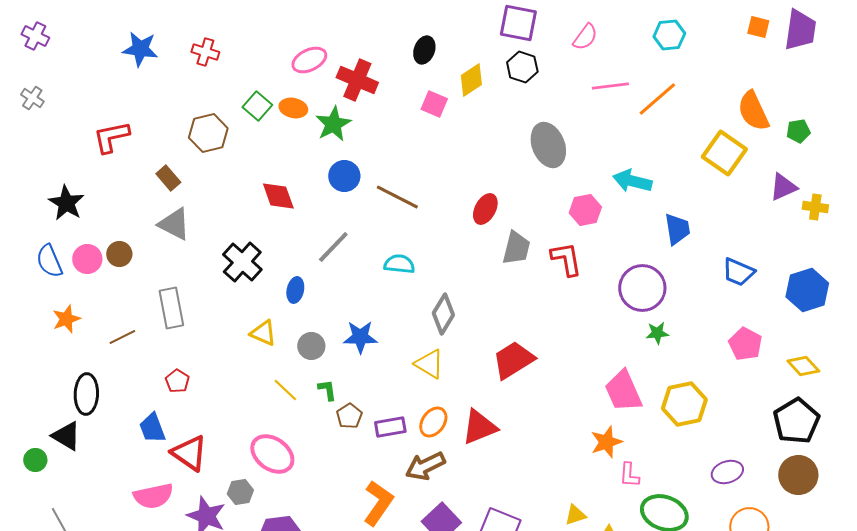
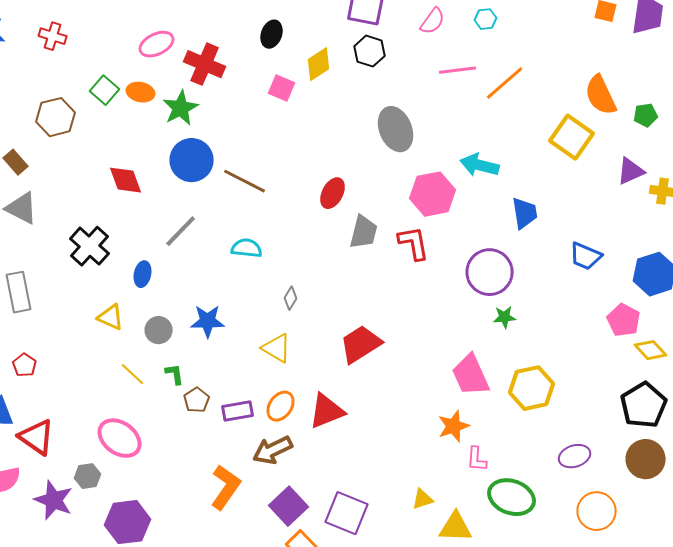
cyan hexagon: (669, 35) -> (486, 19), moved, size x0.7
blue circle: (344, 176) -> (192, 160), size x1.4
pink hexagon: (585, 210) -> (433, 194), size x1.4
gray diamond: (443, 314) -> (291, 298), size x0.6
pink pentagon: (745, 344) -> (624, 320), moved

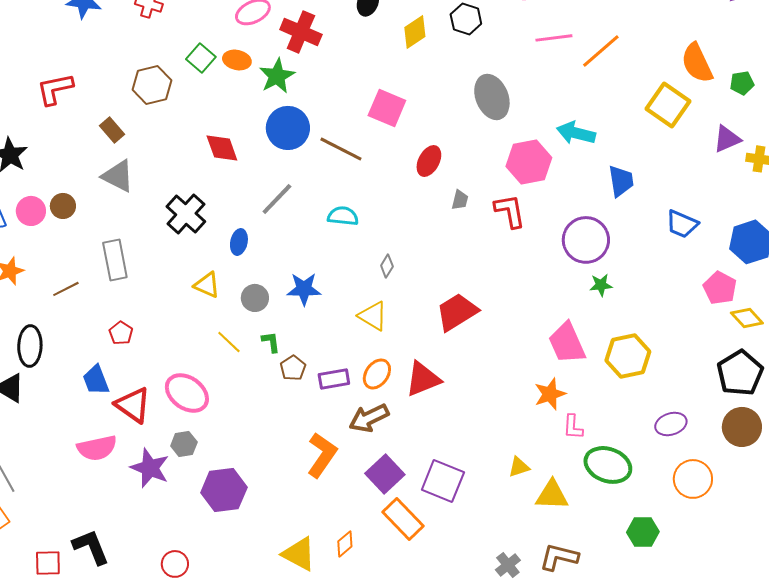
pink square: (282, 88) -> (387, 108), moved, size x1.4
gray trapezoid: (364, 232) -> (460, 200), size x0.6
pink ellipse: (120, 438) -> (187, 393), moved

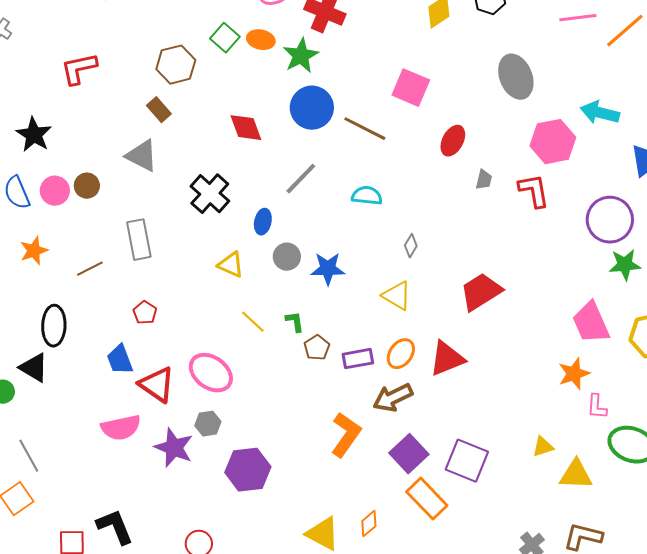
brown rectangle: (112, 130) -> (159, 110), moved
green star: (601, 285) -> (625, 265), size x1.4
gray circle: (255, 298) -> (287, 257), moved

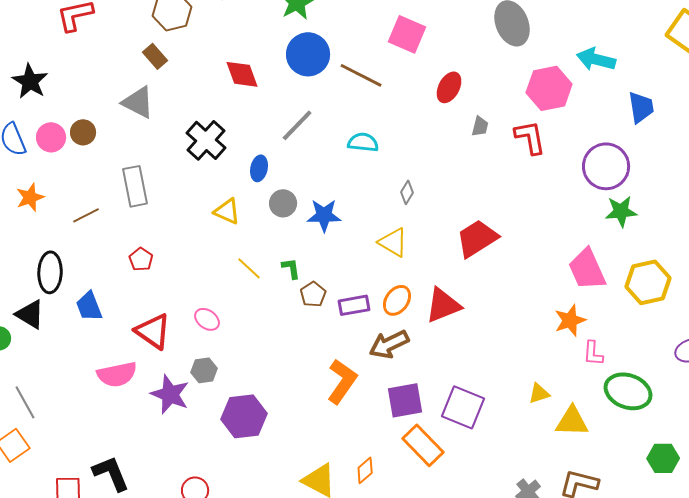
blue trapezoid: (120, 360) -> (89, 306), moved
pink ellipse: (211, 373) -> (207, 319), size x0.6
purple square: (409, 454) -> (405, 400), turned 33

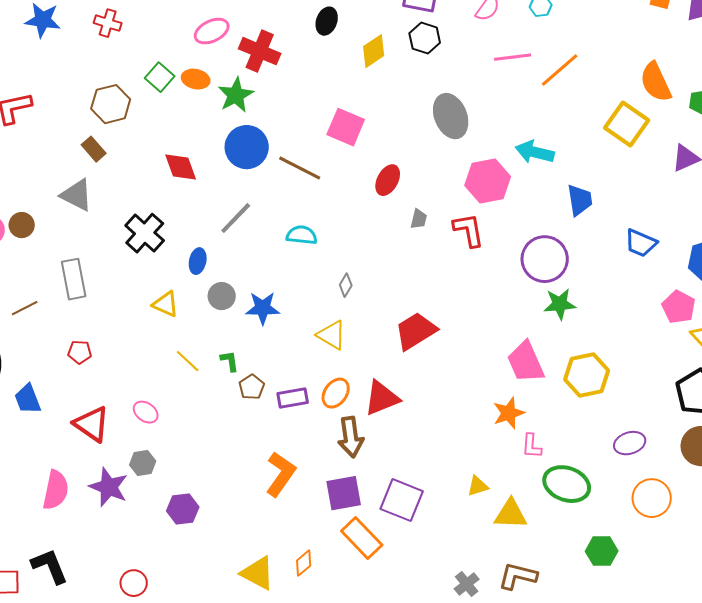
red pentagon: (141, 259) -> (80, 352), turned -30
brown arrow: (389, 344) -> (351, 437), moved, turned -72
pink semicircle: (117, 374) -> (56, 490), moved, turned -66
purple hexagon: (244, 416) -> (183, 509), size x0.7

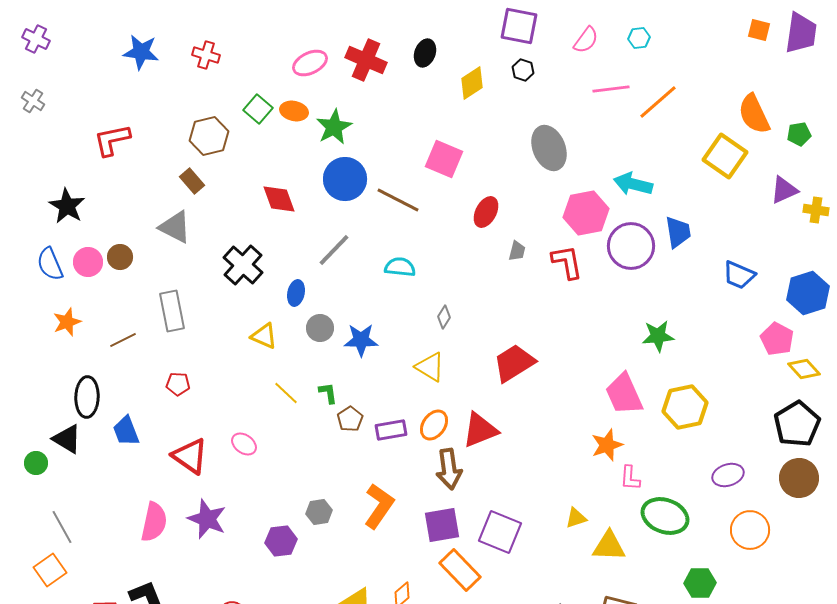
black hexagon: (425, 38) -> (523, 70), size x0.7
red cross: (260, 51) -> (366, 60), moved
purple circle: (545, 259) -> (631, 246), moved
gray hexagon: (143, 463) -> (319, 512), moved

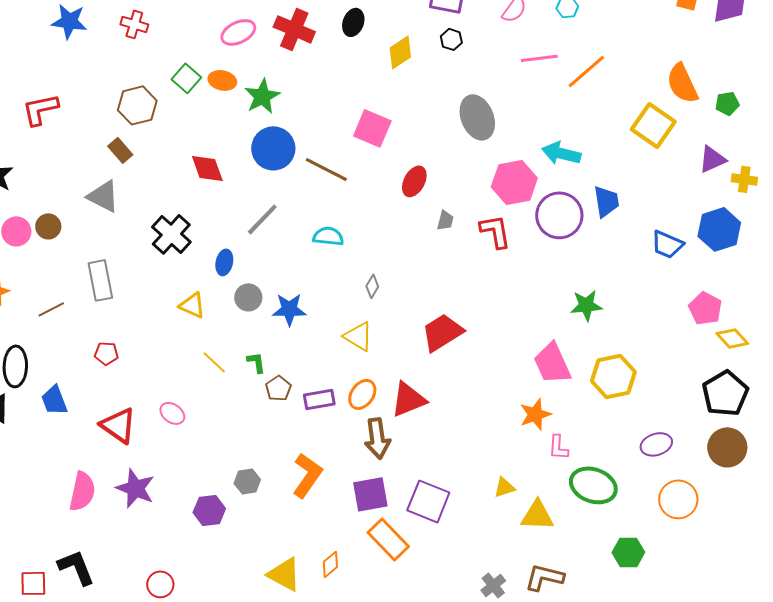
blue hexagon: (808, 293) -> (719, 229), moved

